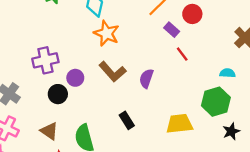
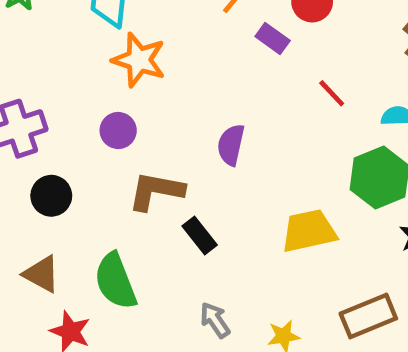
red line: (182, 54) -> (332, 93), moved
brown L-shape: (112, 72) -> (156, 191), moved, turned 148
purple circle: (75, 78) -> (118, 130), moved

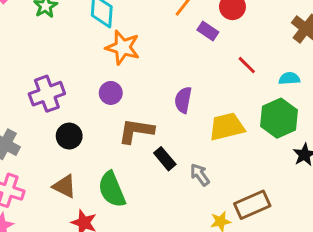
yellow trapezoid: (309, 231) -> (227, 127), moved
brown rectangle: (368, 316) -> (252, 205), moved
gray arrow: (215, 320) -> (200, 175), moved

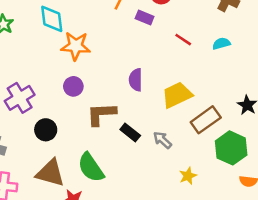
green hexagon: (279, 118) -> (231, 148), moved
brown triangle: (64, 186) -> (50, 173), size x1.4
brown rectangle: (252, 205) -> (206, 120), moved

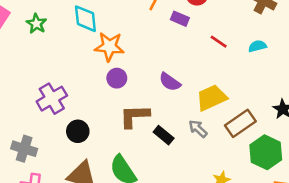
purple semicircle: (136, 80) -> (170, 82), turned -55
purple circle: (73, 86) -> (117, 78), moved
gray arrow: (162, 140) -> (198, 129), moved

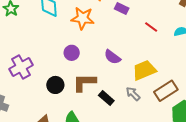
orange star: (109, 47) -> (83, 18), moved
black circle: (78, 131) -> (55, 85), moved

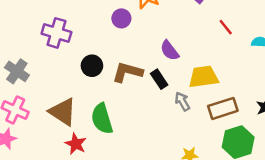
purple circle: (72, 53) -> (121, 18), moved
purple cross: (21, 67) -> (56, 33), turned 30
black rectangle: (106, 98) -> (159, 79), moved

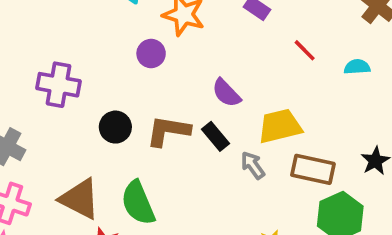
brown rectangle: (223, 108) -> (313, 169), turned 36

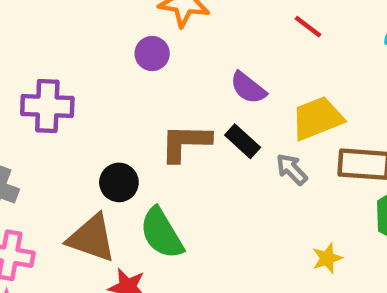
red line: (305, 50) -> (308, 27), moved
black circle: (115, 127) -> (119, 182), moved

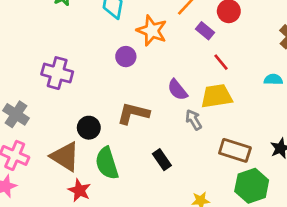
yellow trapezoid: (317, 118) -> (217, 96), moved
black rectangle: (243, 141) -> (162, 160), moved
gray arrow: (292, 169) -> (194, 120), moved

